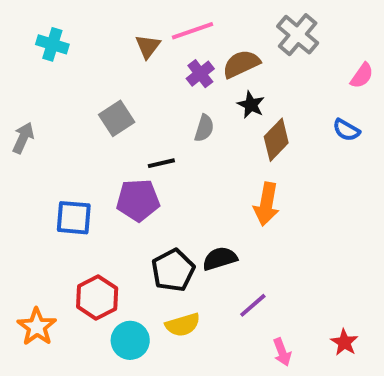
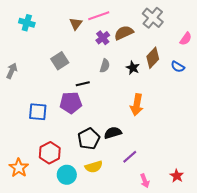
black star: (251, 105) -> (133, 68), moved
brown diamond: (276, 140) -> (153, 58), moved

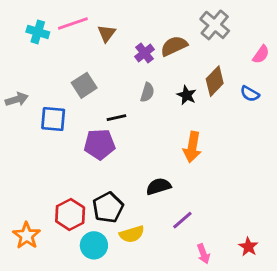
pink line: (99, 16) -> (73, 24), moved
gray arrow: (12, 71) -> (17, 99), turned 49
blue square: (38, 112) -> (53, 119), moved
black pentagon: (89, 139) -> (108, 207), moved

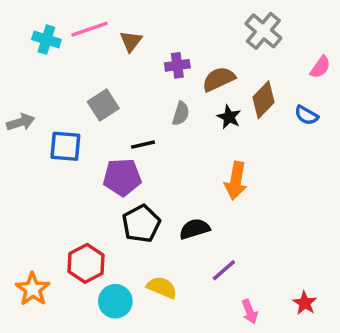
brown semicircle: (174, 46) -> (219, 79), moved
purple cross: (144, 53) -> (177, 65), turned 30
black pentagon: (108, 207) -> (141, 224), moved
yellow semicircle: (132, 234) -> (162, 287), turned -140

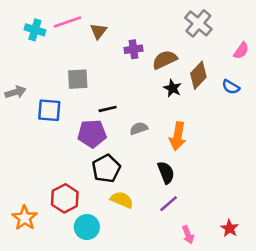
gray square: (103, 105) -> (78, 79), turned 30
gray semicircle: (181, 114) -> (139, 128), moved, turned -126
black semicircle: (195, 229) -> (166, 173), moved, turned 85
yellow semicircle: (162, 287) -> (122, 200), moved

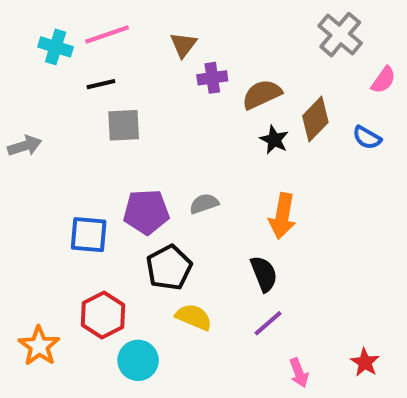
gray cross: (198, 23) -> (340, 35), moved
brown triangle: (99, 31) -> (183, 45), moved
black line: (108, 109) -> (101, 84), moved
blue square: (49, 110) -> (89, 235), moved
gray semicircle: (139, 128) -> (204, 204), moved

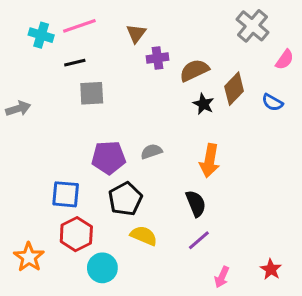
blue square: (89, 235) -> (66, 194), moved
pink arrow: (299, 373) -> (222, 277), turned 45

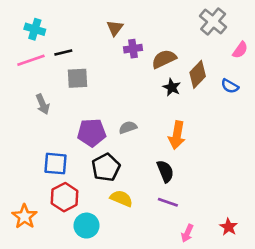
pink line: (79, 26) -> (31, 60), moved
gray arrow: (18, 109) -> (43, 104), moved, turned 84
purple line: (199, 240) -> (168, 202), turned 60

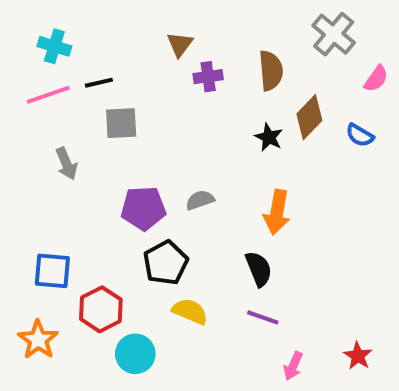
brown semicircle: (164, 59) -> (271, 71), moved, turned 110
blue square: (56, 164) -> (52, 271), moved

